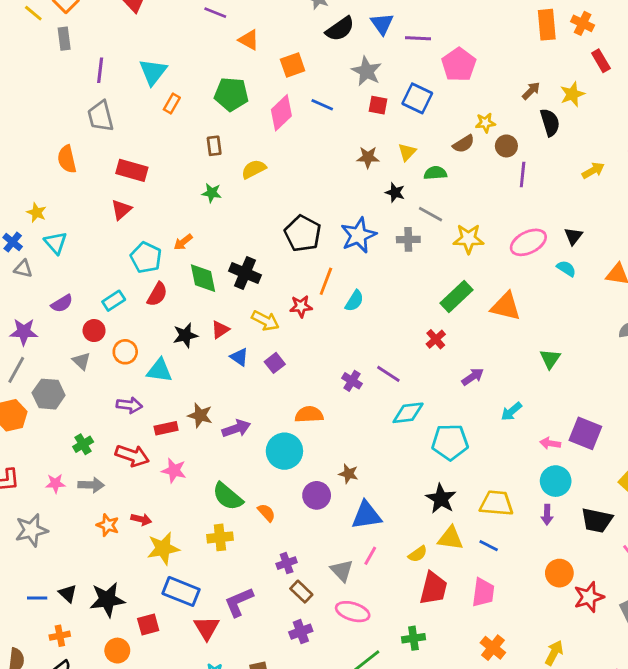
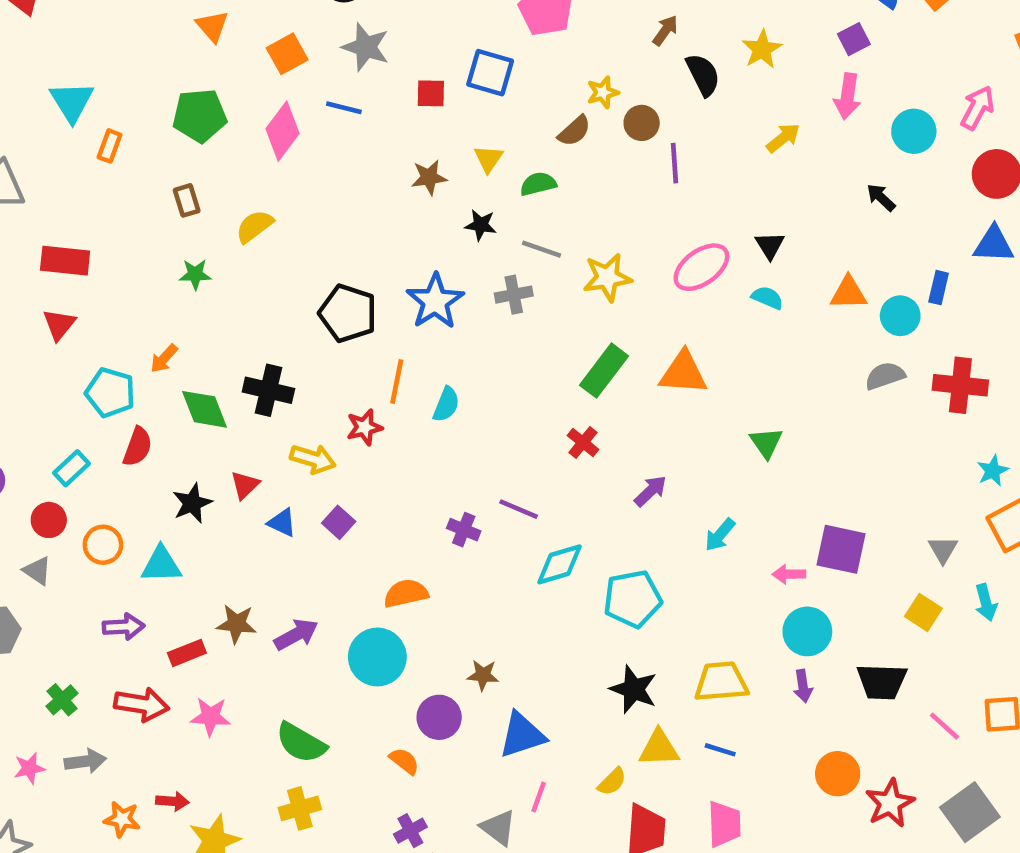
orange triangle: (249, 40) -> (212, 26), turned 30
gray star: (367, 71) -> (366, 47), moved
yellow star: (572, 94) -> (762, 49), moved
orange semicircle: (266, 513) -> (404, 761), moved

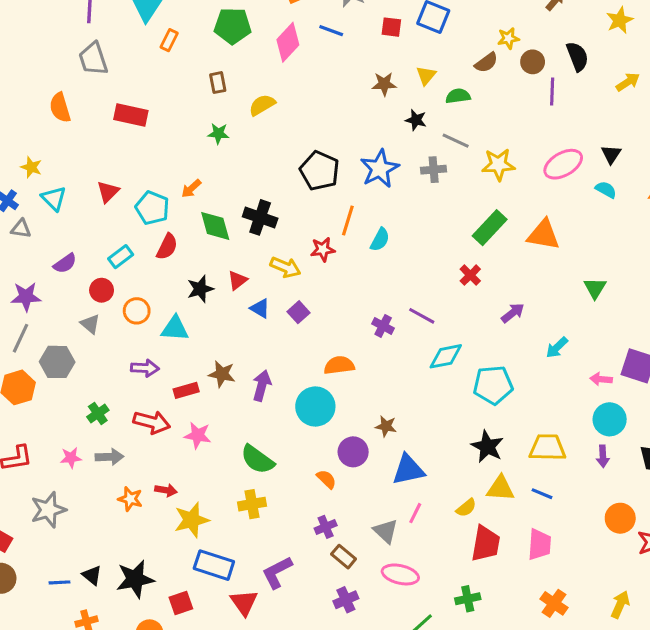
black semicircle: (703, 75) -> (577, 56), moved
red triangle: (59, 324) -> (108, 192), moved
purple arrow: (296, 635) -> (262, 386), turned -52

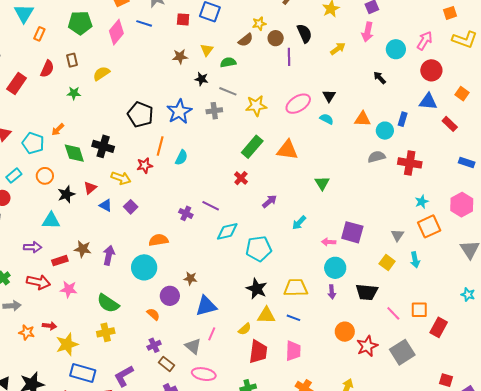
red rectangle: (131, 115) -> (17, 84), turned -65
red semicircle: (167, 247) -> (47, 69), moved
orange circle: (137, 311) -> (45, 176), moved

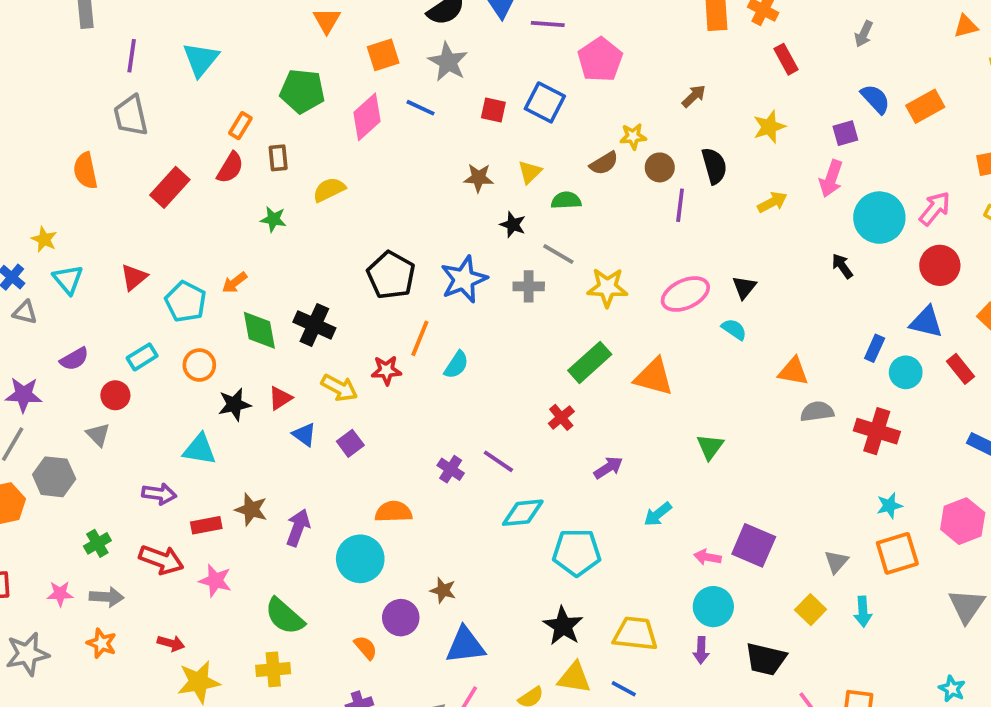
orange rectangle: (39, 34) -> (240, 126), moved
cyan circle: (396, 49) -> (879, 218), size x1.4
orange triangle: (363, 119) -> (793, 371), moved
cyan circle: (385, 131) -> (906, 372), moved
orange star: (27, 332) -> (102, 643), moved

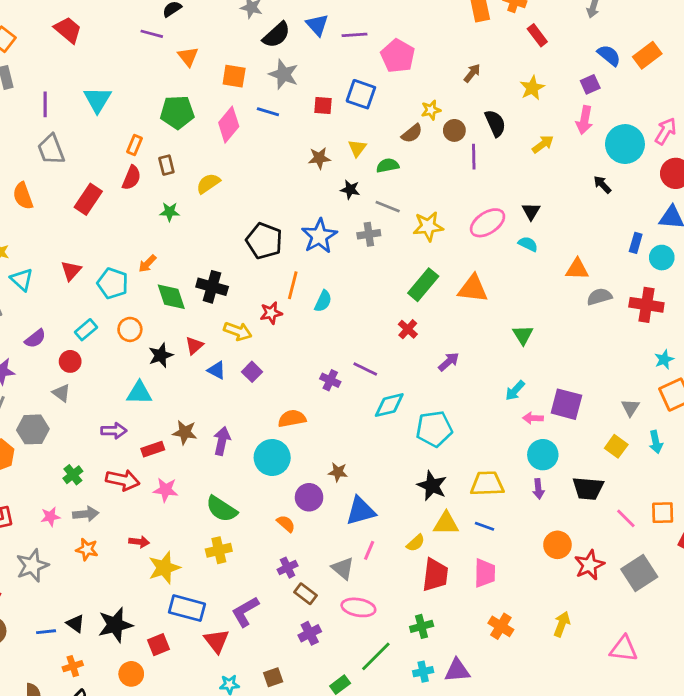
orange square: (383, 55) -> (234, 76), turned 35
cyan arrow: (658, 514) -> (515, 390), moved

